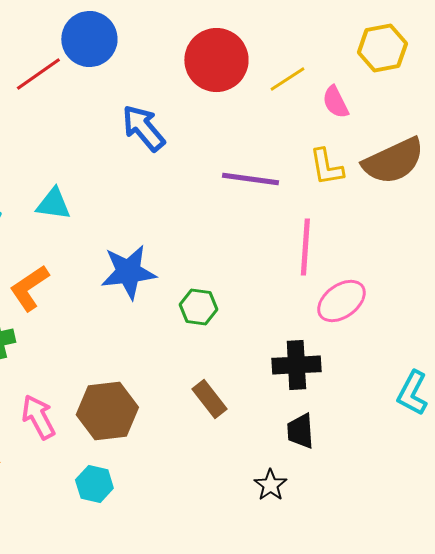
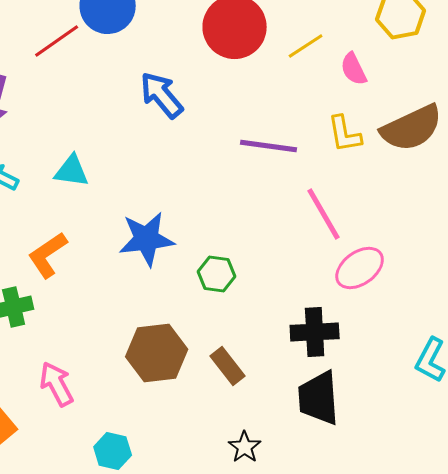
pink line: (305, 247) -> (324, 214), turned -34
brown hexagon: (107, 411) -> (157, 353), moved
black trapezoid: (300, 431) -> (319, 398), size x1.5
black star: (270, 485) -> (245, 447), moved

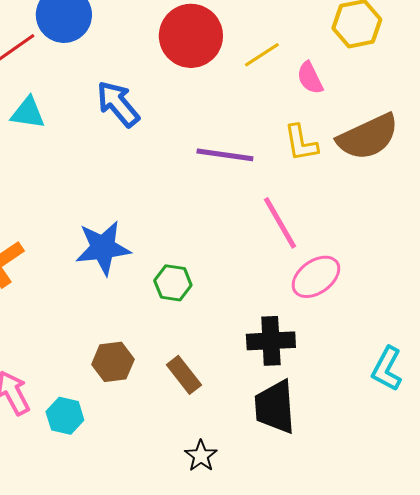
cyan triangle: (72, 171) -> (28, 113), moved
brown hexagon: (157, 353) -> (113, 362), size x0.7
cyan hexagon: (113, 451) -> (65, 416), moved

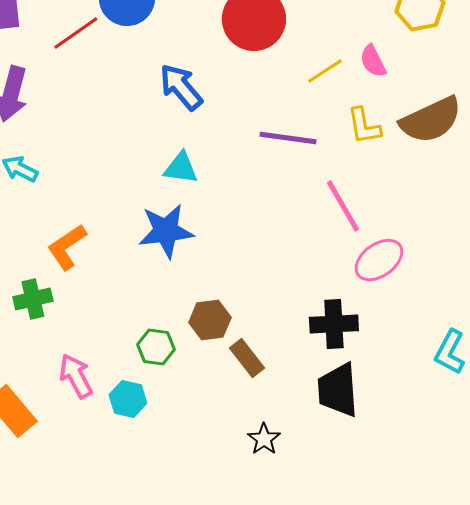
yellow line: (262, 55) -> (325, 71), moved
cyan triangle: (28, 113) -> (181, 168), moved
green hexagon: (173, 283) -> (156, 347), moved
brown hexagon: (113, 362) -> (210, 320), moved

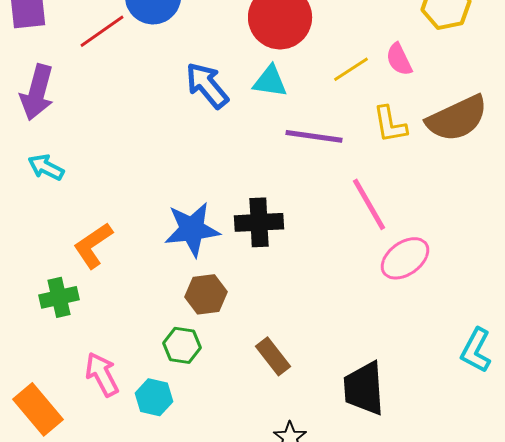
cyan triangle: (181, 168) -> (270, 81), moved
brown hexagon: (210, 320) -> (206, 294), moved
black cross: (334, 324) -> (259, 222), moved

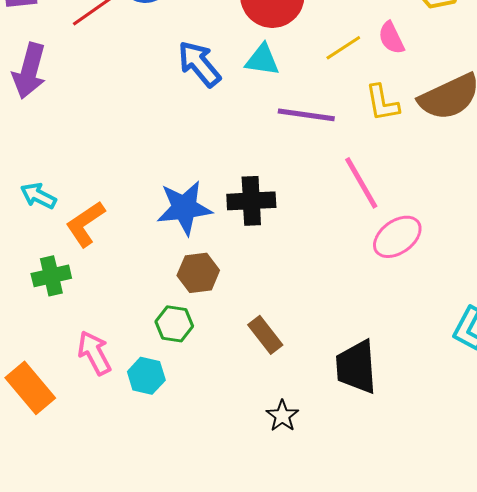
cyan arrow: (46, 167) -> (38, 196), moved

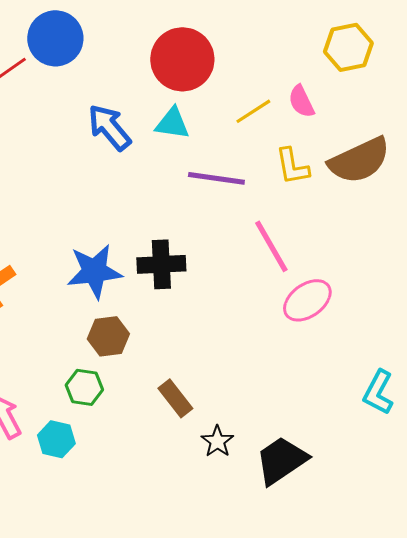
black trapezoid: (356, 367) -> (281, 460), moved, turned 60
black star: (282, 416) -> (217, 441), moved

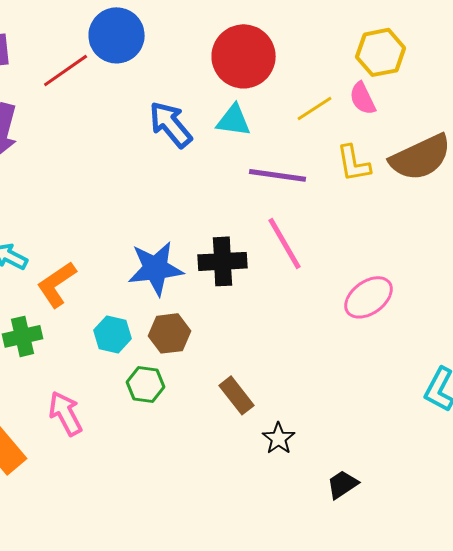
yellow hexagon: (348, 47) -> (381, 52), moved
pink line: (271, 246) -> (285, 243), moved
cyan hexagon: (56, 439) -> (113, 334), moved
black trapezoid: (281, 460) -> (343, 484), moved, size x0.6

